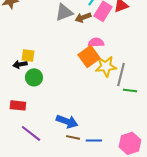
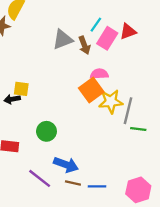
brown arrow: (83, 17) -> (84, 45), turned -91
green circle: (34, 77) -> (46, 131), moved
purple line: (31, 133) -> (40, 178), moved

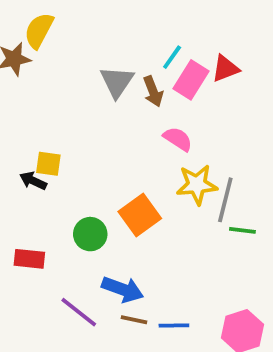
gray triangle: (63, 39) -> (117, 82), turned -35
pink semicircle: (99, 74) -> (178, 139), turned 36
orange square: (91, 90) -> (140, 215), moved
black arrow: (12, 99) -> (33, 181), turned 35

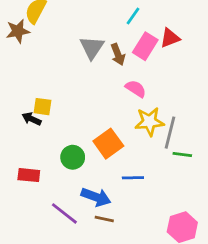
cyan line: (172, 57) -> (133, 16), moved
blue line: (174, 325) -> (133, 178), moved

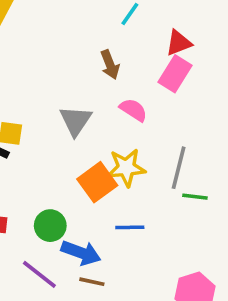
pink rectangle: (145, 46) -> (175, 74), moved
gray triangle: (92, 48) -> (76, 121), moved
yellow star: (149, 122) -> (126, 168), moved
green circle: (73, 157) -> (50, 226), moved

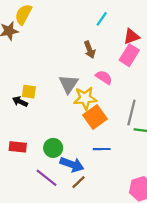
yellow star: (126, 168) -> (85, 98), moved
orange square: (97, 182) -> (95, 117), moved
brown line: (92, 282) -> (78, 182), turned -56

